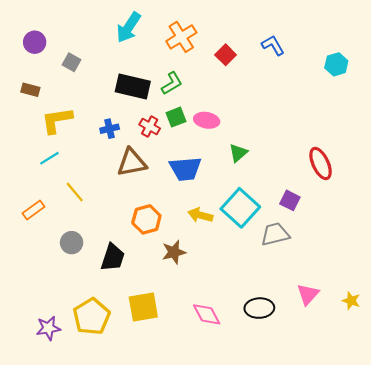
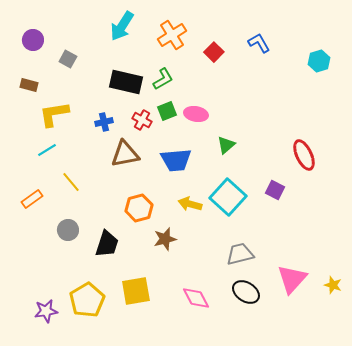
gray trapezoid: (275, 234) -> (240, 254), moved
pink triangle: (308, 294) -> (292, 279), size x1.4
black ellipse: (259, 308) -> (246, 292), turned 36

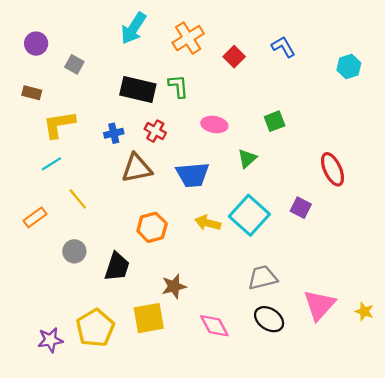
green L-shape: (163, 79) -> (178, 86), turned -65
green square: (167, 111) -> (275, 121), moved
brown star: (165, 239) -> (174, 286), moved

